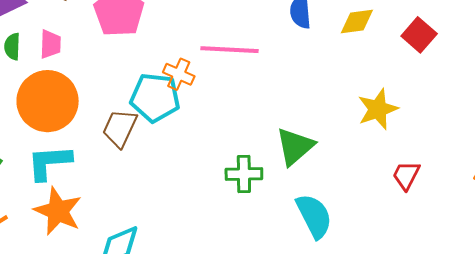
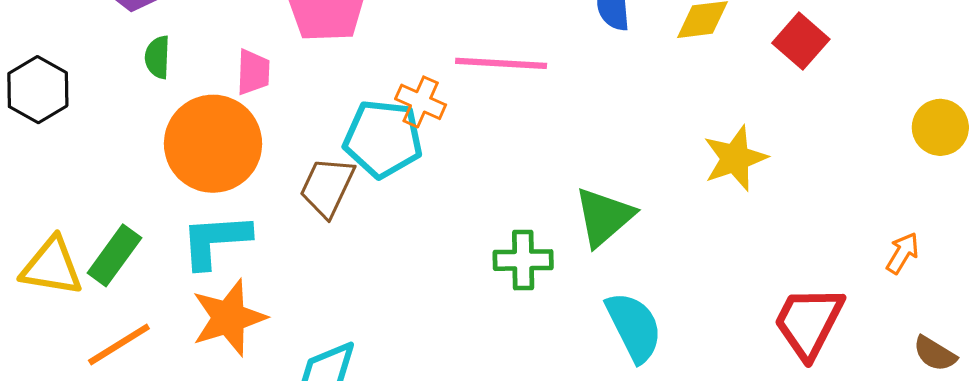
pink trapezoid: (51, 44) -> (253, 72), moved
red trapezoid: (406, 175) -> (809, 322), moved, size x1.6
orange star: (58, 211) -> (229, 318), turned 30

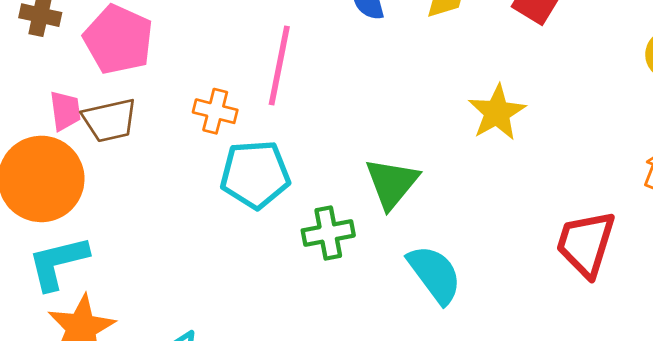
pink line: (501, 63) -> (279, 66), turned -72
cyan pentagon: (383, 139) -> (255, 174), moved
brown trapezoid: (327, 187) -> (110, 120), moved, turned -118

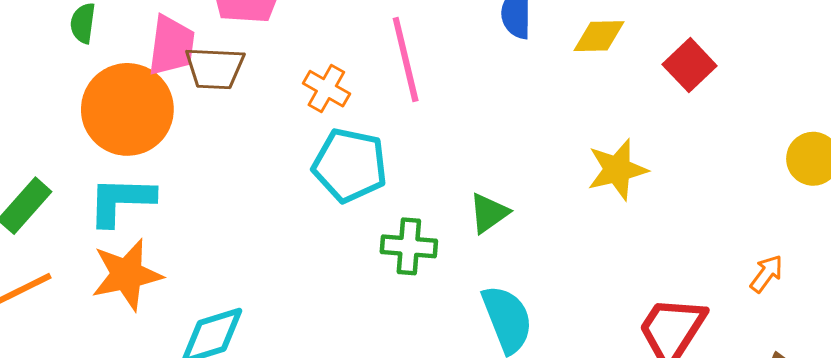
pink line: (279, 66) -> (406, 59), turned -40
pink trapezoid: (65, 111) -> (172, 46), size x1.4
green triangle: (392, 183) -> (489, 213), size x0.7

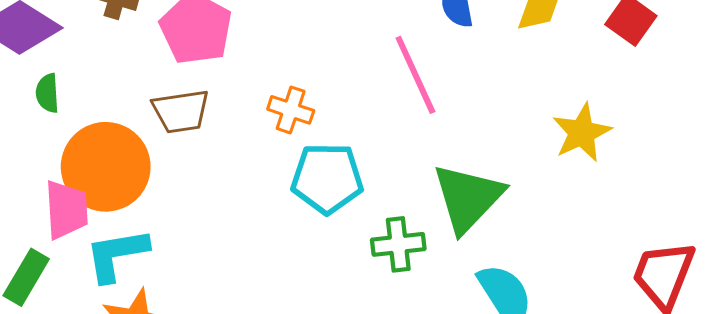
pink trapezoid: (172, 46) -> (66, 210), moved
pink line: (406, 59) -> (415, 75), moved
green triangle: (489, 213) -> (468, 198), size x1.8

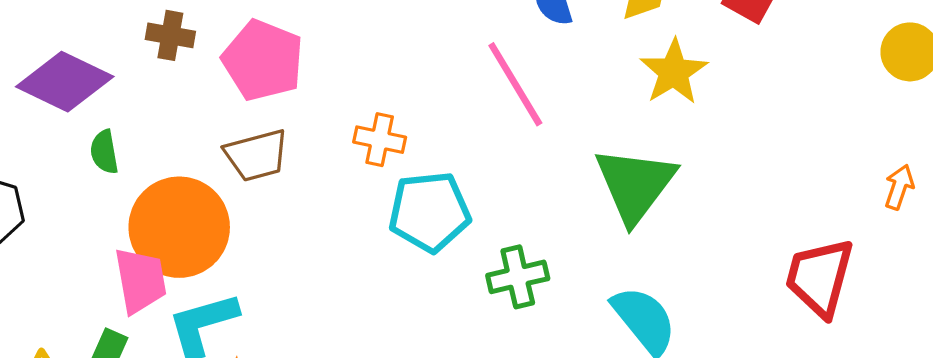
yellow star: (582, 133) -> (674, 72), moved
green triangle: (468, 198) -> (635, 185), moved

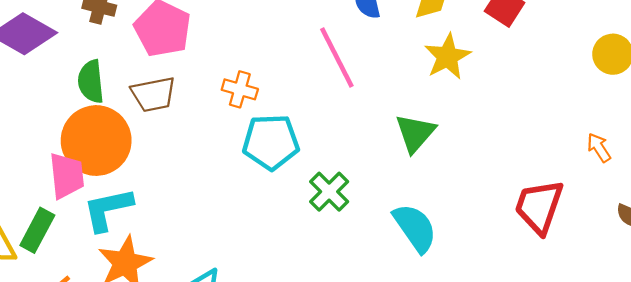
green semicircle: (104, 152) -> (91, 82), moved, size x1.4
green triangle: (635, 185) -> (415, 133), size x0.7
orange arrow: (899, 187) -> (599, 148), turned -56
green cross: (518, 277) -> (329, 192), turned -36

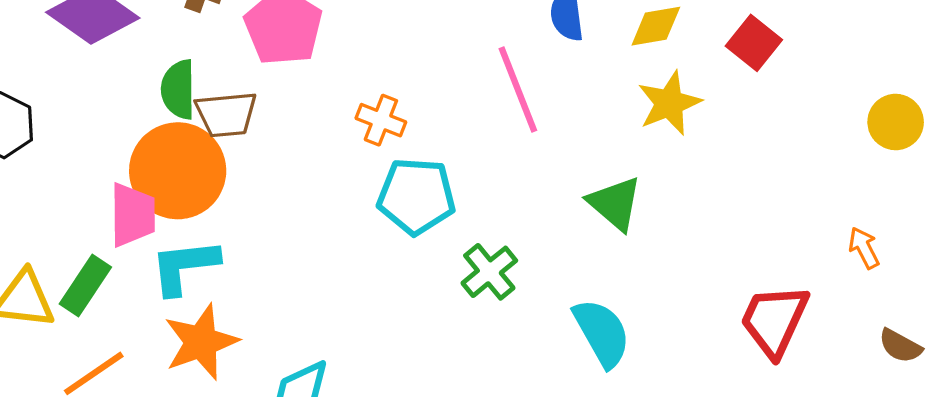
brown trapezoid: (153, 94) -> (226, 114), moved
green triangle: (415, 133) -> (615, 203), turned -36

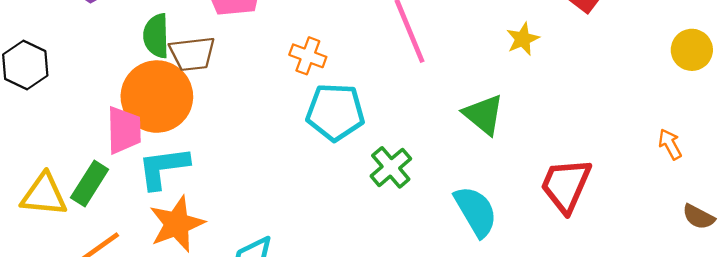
yellow star: (669, 103) -> (523, 39), size x0.7
red trapezoid: (774, 320) -> (566, 185), moved

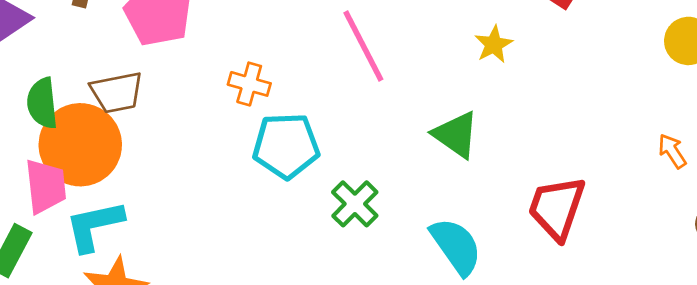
green semicircle: (156, 36) -> (42, 103), moved

